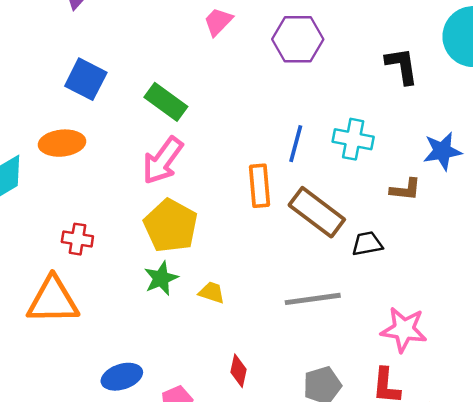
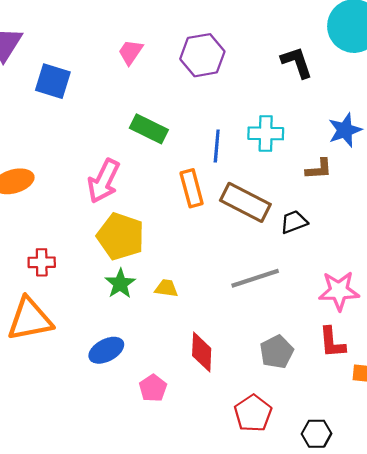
blue square: (86, 79) -> (53, 81), moved
green rectangle: (166, 102) -> (149, 129), moved
red diamond: (238, 371) -> (202, 352), size x1.4
blue ellipse: (122, 377) -> (106, 350), moved

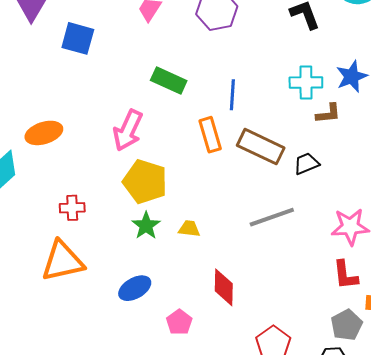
cyan cross: (266, 133) -> (306, 82), moved
gray pentagon: (277, 352) -> (347, 325), moved

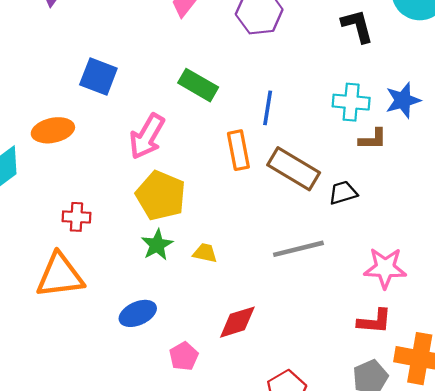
blue square: (78, 38) -> (98, 77), moved
red L-shape: (345, 275) -> (374, 321), turned -84
red diamond: (224, 287) -> (237, 322), turned 66

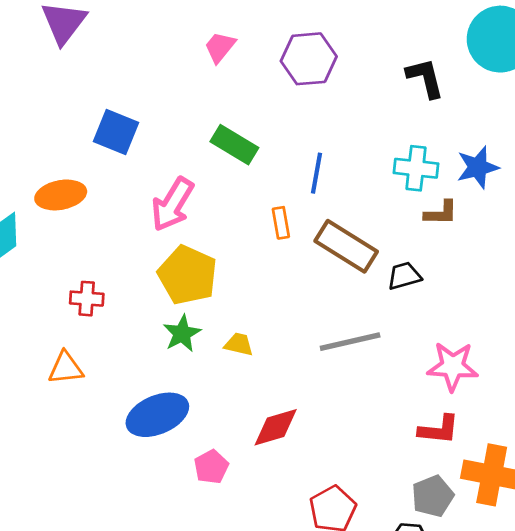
orange rectangle: (238, 150) -> (281, 223), size x0.7
orange triangle: (60, 276) -> (66, 368), size x0.6
blue ellipse: (138, 313) -> (157, 415), size x1.4

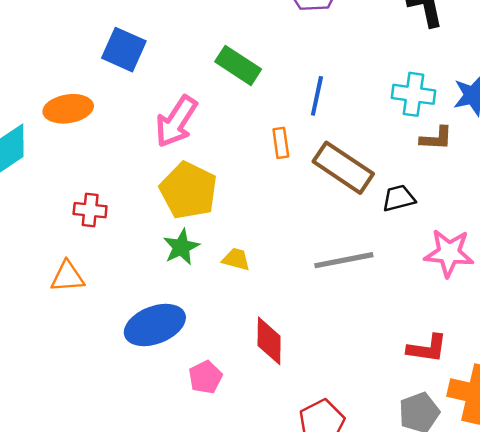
pink star: (453, 366) -> (449, 253), moved
red diamond: (276, 427) -> (269, 341), turned -75

